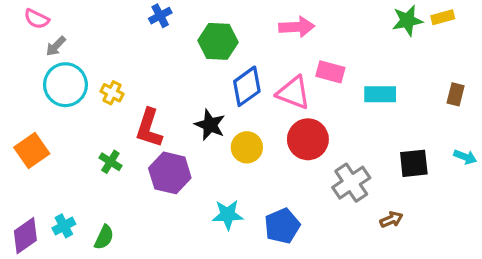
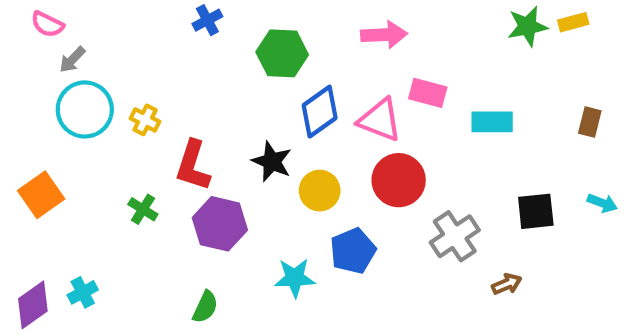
blue pentagon: (282, 226) -> (353, 251), moved
green semicircle: (104, 237) -> (205, 307), moved

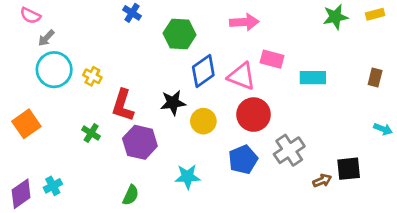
blue cross: (207, 20) -> (132, 13), turned -30
yellow rectangle: (573, 22) -> (375, 14), moved
black star: (272, 161) -> (173, 103), turned -30
black square: (536, 211) -> (349, 169), moved
blue pentagon: (353, 251) -> (243, 159), moved

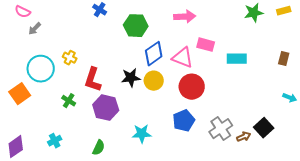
cyan circle: (54, 70) -> (41, 69), moved
yellow circle: (203, 121) -> (154, 81), moved
gray cross: (289, 150) -> (221, 129), moved
black square: (349, 169) -> (264, 128), turned -36
cyan cross: (53, 186) -> (55, 141), moved

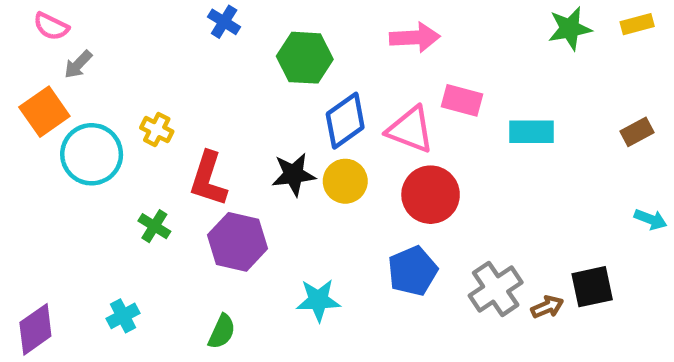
brown rectangle: (284, 59) -> (637, 132), turned 48
orange square: (20, 94) -> (44, 112), moved
black square: (264, 128) -> (592, 287), turned 30

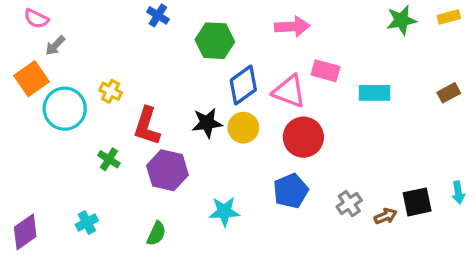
cyan arrow: (651, 219) -> (458, 192), moved, turned 60
gray cross: (496, 289) -> (349, 204), size x0.7

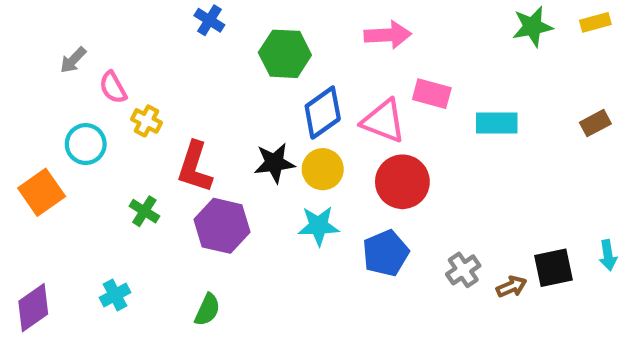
pink semicircle: (36, 19) -> (113, 87), moved, turned 35
orange square: (32, 79) -> (42, 192), moved
cyan circle: (65, 109) -> (86, 144), size x0.7
cyan star: (224, 211) -> (319, 226), moved

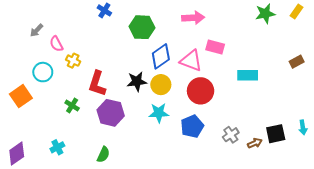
yellow rectangle: (595, 22) -> (297, 11), turned -40
cyan rectangle: (497, 123) -> (248, 75), moved

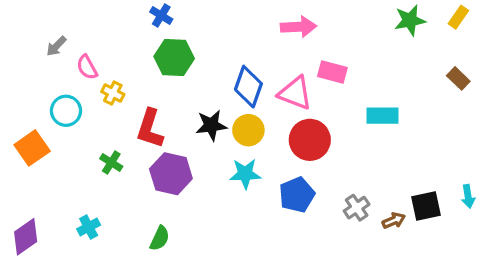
green hexagon: (142, 27) -> (174, 57), moved
blue diamond: (161, 56) -> (248, 87), turned -35
brown rectangle: (297, 62) -> (458, 78), moved, turned 72

